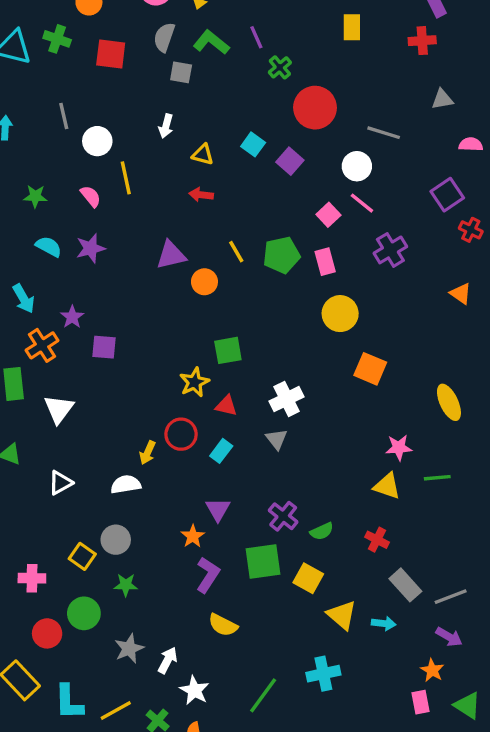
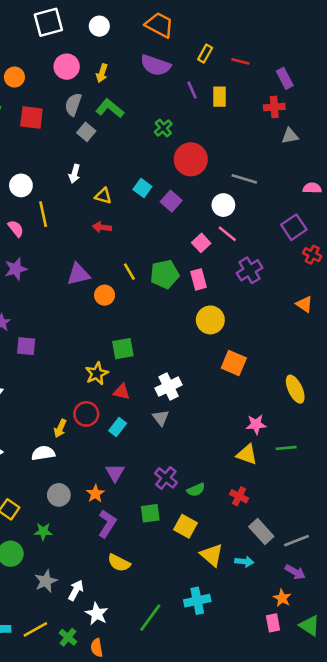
purple line: (256, 37) -> (192, 90), moved
gray square: (181, 72) -> (86, 132), turned 30
gray triangle: (442, 99) -> (290, 136), moved
gray circle: (116, 540) -> (59, 495), moved
green square: (263, 561) -> (150, 513), size x0.7

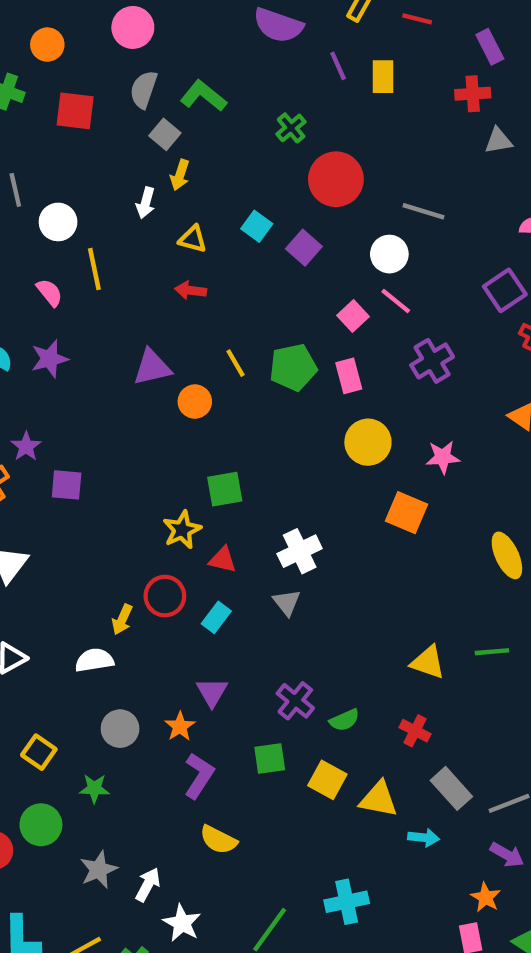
yellow arrow: (102, 73) -> (180, 175), moved
pink star: (256, 424) -> (443, 457), moved
yellow triangle: (212, 555) -> (379, 799), moved, turned -30

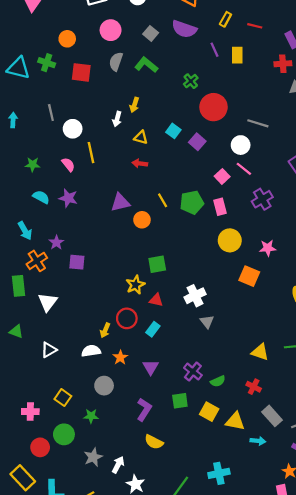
gray square: (165, 134) -> (151, 33), moved
purple star: (49, 359) -> (68, 198), turned 30
gray triangle: (287, 602) -> (207, 322), moved
orange star: (180, 726) -> (120, 357), moved

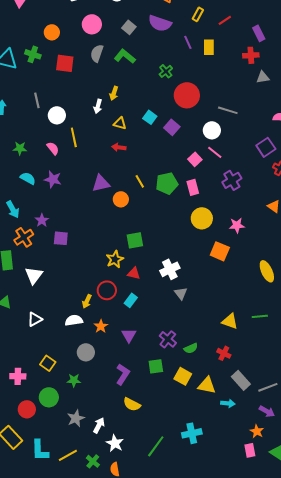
red line: (255, 26) -> (225, 20), turned -48

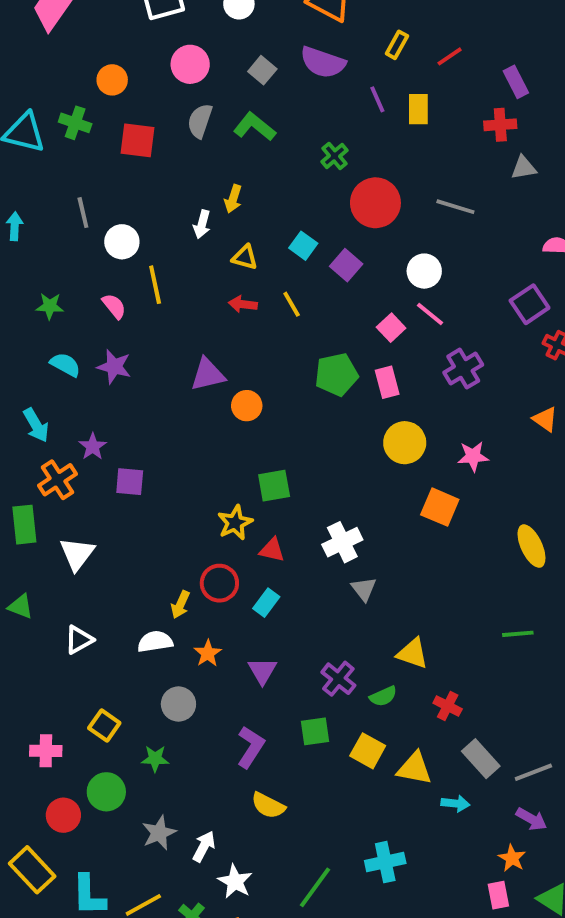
gray line: (228, 110) -> (455, 207), moved
yellow line: (140, 181) -> (292, 304), moved
yellow triangle: (230, 321) -> (413, 653), moved

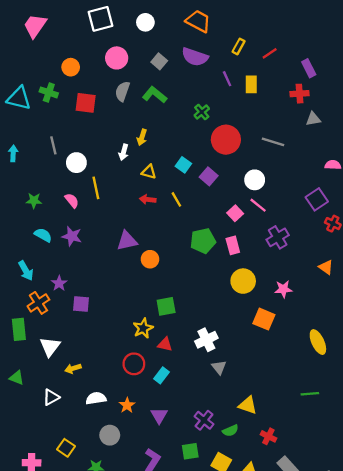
yellow arrow: (180, 605) -> (73, 368), moved, turned 49

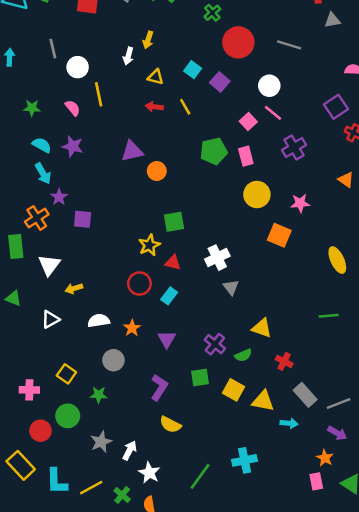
cyan arrow: (26, 271) -> (43, 173), moved

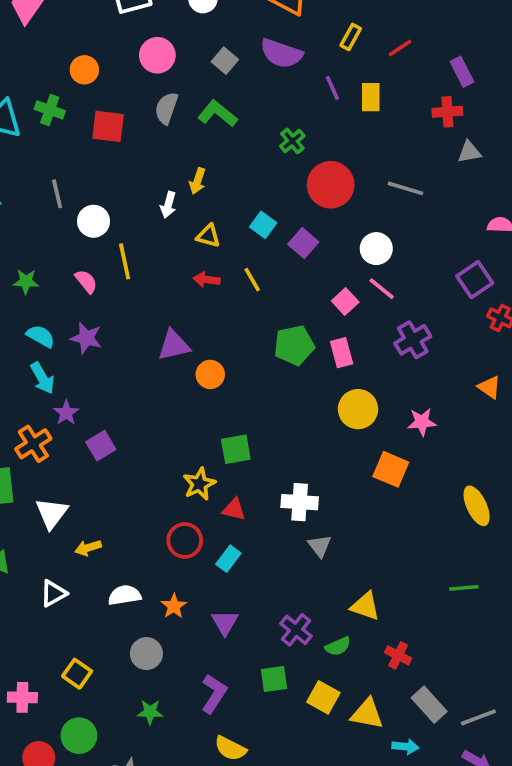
purple square: (83, 219) -> (101, 446), turned -36
white cross: (217, 258) -> (300, 502), turned 30
green star: (99, 395) -> (150, 712), moved

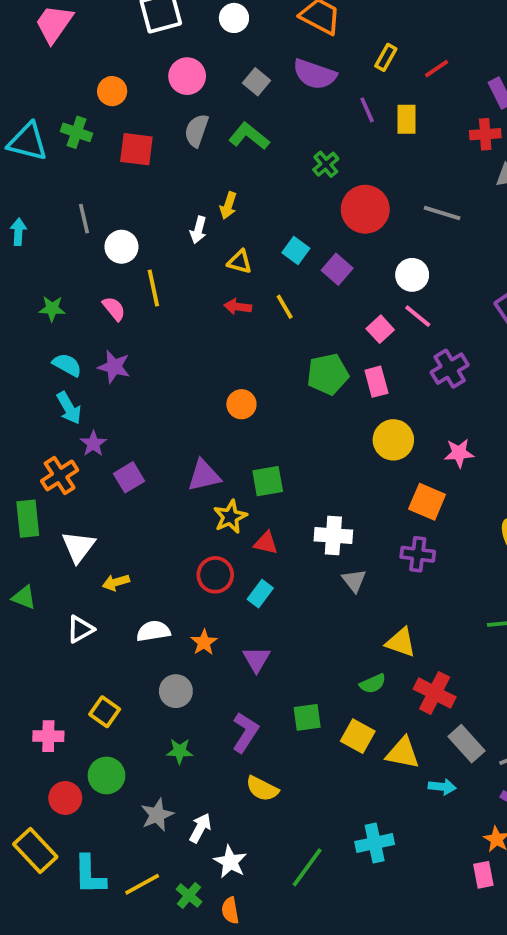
purple triangle: (174, 345) -> (204, 475), moved
purple cross: (296, 630) -> (418, 554), moved, turned -32
red cross: (398, 655) -> (435, 693), size x1.5

